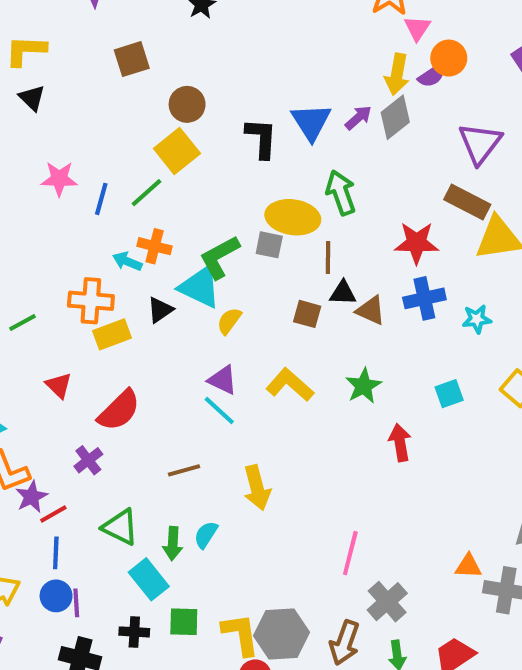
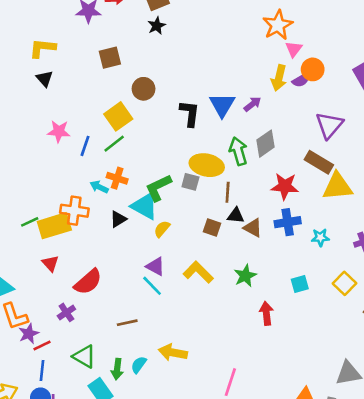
gray diamond: (395, 117) -> (266, 144), moved
yellow square: (177, 151) -> (118, 116), moved
yellow rectangle: (112, 334) -> (54, 226), moved, size x1.4
yellow arrow: (257, 488) -> (173, 352), moved, turned 112

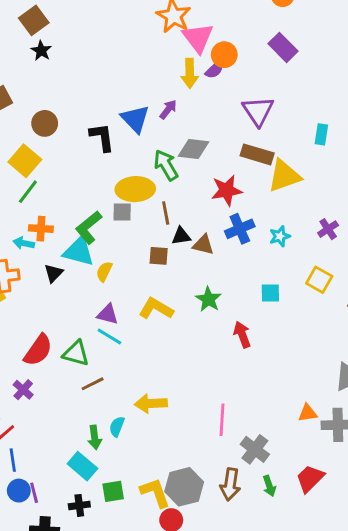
pink triangle: (294, 49) -> (198, 38), size x1.6
gray diamond: (266, 144) -> (194, 149), turned 56
cyan square: (300, 284) -> (270, 293), turned 30
green triangle: (84, 356) -> (76, 353), moved

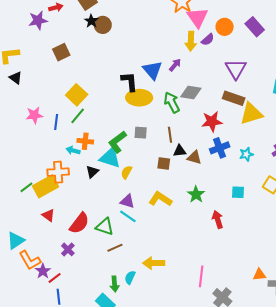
orange circle: (224, 55) -> (225, 27), moved
brown circle: (45, 123) -> (103, 25), moved
yellow ellipse: (135, 189) -> (139, 98), moved

